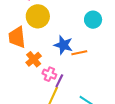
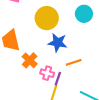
yellow circle: (38, 16) -> (47, 18), moved
orange line: (79, 53) -> (74, 62), moved

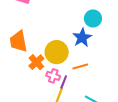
yellow circle: (47, 18) -> (57, 52), moved
blue star: (58, 43) -> (82, 38), moved, turned 30

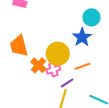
pink cross: (53, 76) -> (53, 70), moved, turned -32
purple line: (64, 82) -> (67, 83), turned 40

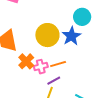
yellow circle: (58, 54) -> (47, 35), moved
orange line: (82, 66) -> (58, 64), moved

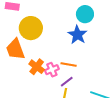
yellow circle: (47, 35) -> (31, 28), moved
orange line: (58, 64) -> (69, 64), turned 35

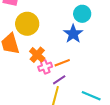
orange line: (69, 64) -> (62, 63), turned -35
orange cross: (37, 67) -> (37, 55), moved

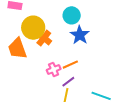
cyan circle: (82, 14) -> (72, 15), moved
orange cross: (37, 55) -> (44, 38), moved

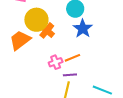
orange trapezoid: (17, 48) -> (20, 40), turned 70
purple line: (68, 82) -> (70, 75), turned 32

